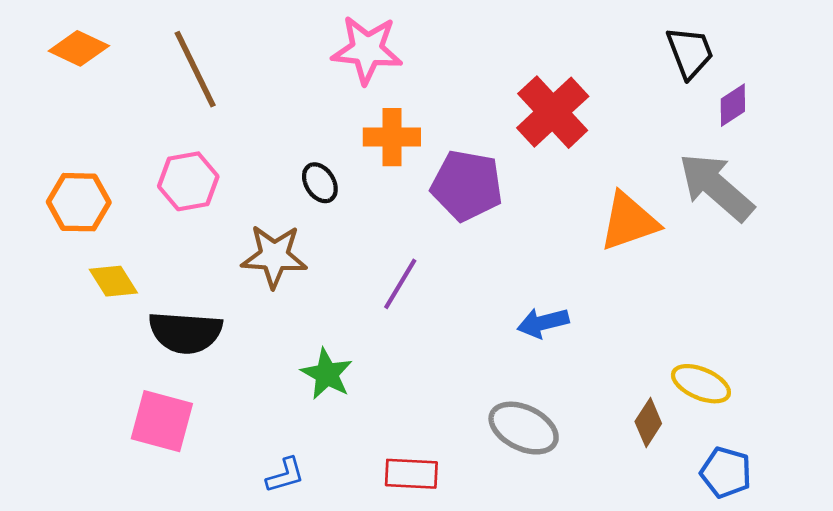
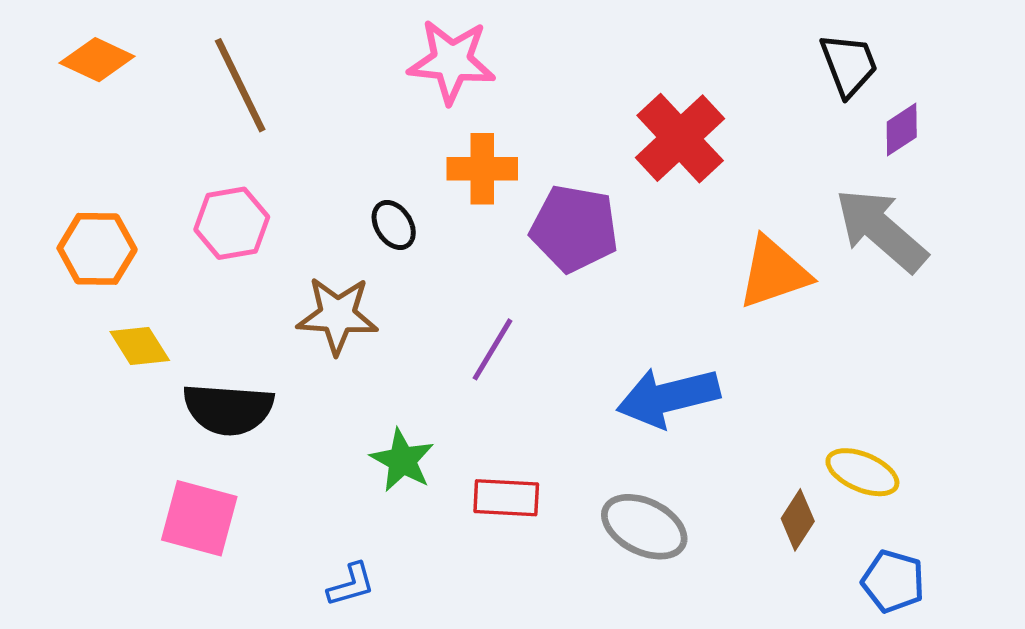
blue arrow: (543, 323) -> (668, 397), size x1.6
red rectangle: (411, 474) -> (506, 498), moved

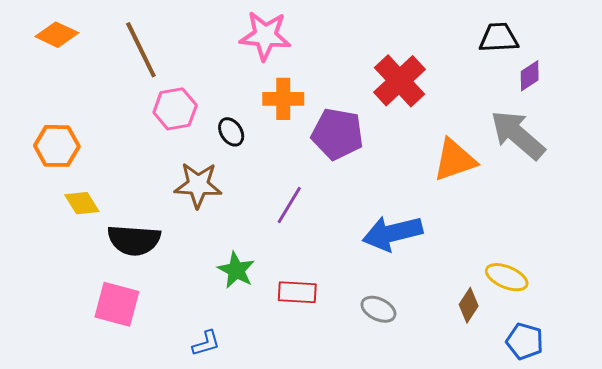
black trapezoid: (849, 65) -> (499, 38), turned -72
pink hexagon: (232, 223) -> (175, 109), moved
gray ellipse: (644, 527) -> (378, 309), size x0.7

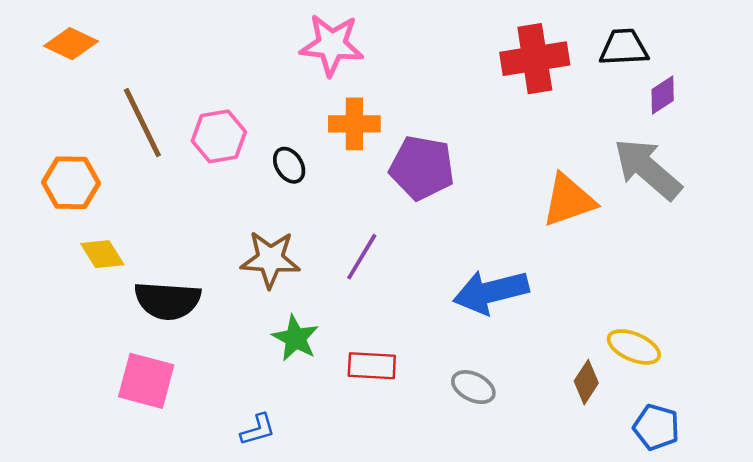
brown line: (141, 50) -> (142, 123), moved
red cross: (399, 81) -> (535, 59), moved, turned 34
brown star: (198, 185) -> (270, 259), moved

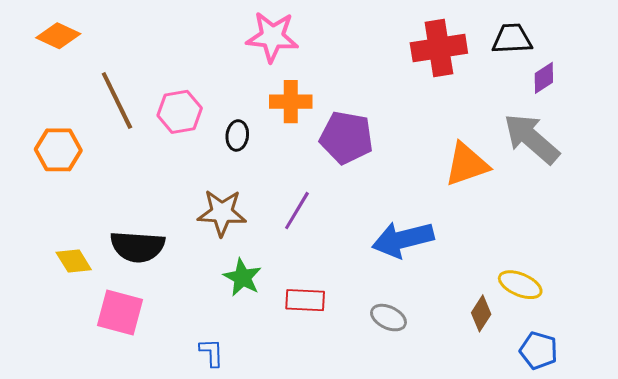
black ellipse: (289, 165) -> (237, 135), turned 40
yellow diamond: (102, 254) -> (74, 261), moved
blue L-shape: (258, 430) -> (212, 353), turned -76

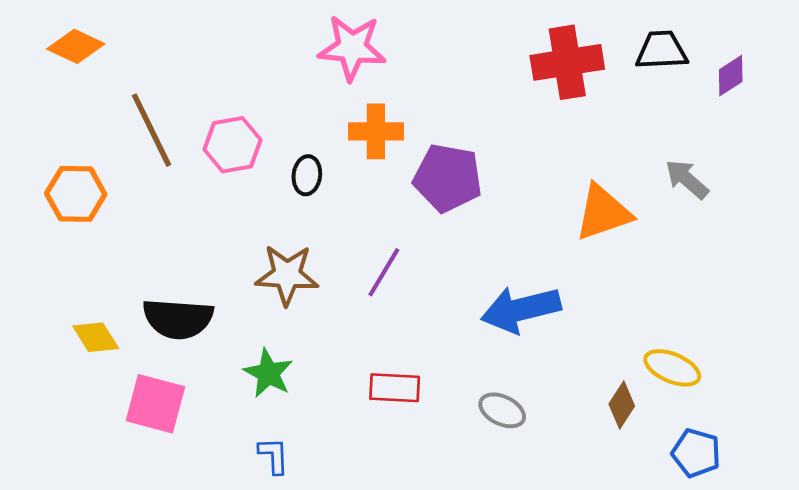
purple diamond: (544, 78) -> (731, 76), moved
gray arrow: (532, 139) -> (687, 179), size x0.6
green star: (242, 277) -> (268, 373), moved

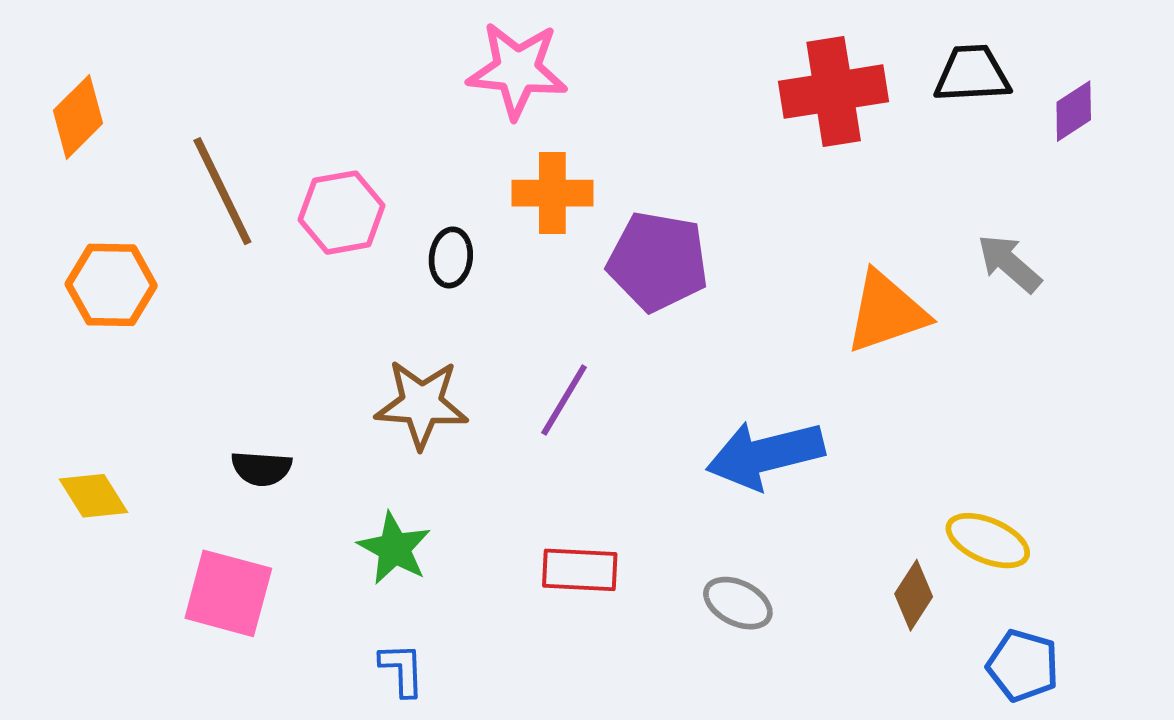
orange diamond: (76, 46) -> (78, 117), moved, turned -70
black semicircle: (178, 319) -> (261, 468), size x0.6
yellow diamond: (96, 337) -> (94, 496), moved

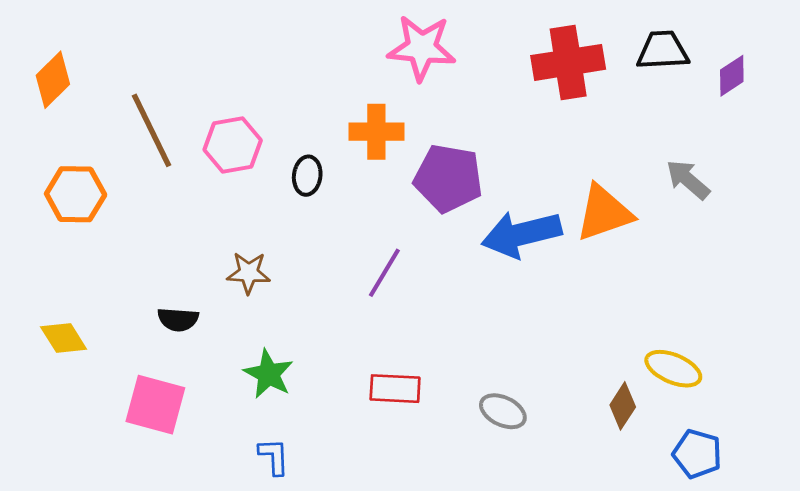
pink star: (517, 70) -> (422, 48), moved
brown star: (422, 404) -> (249, 273), moved, size x0.7
blue arrow: (765, 455) -> (522, 234), moved

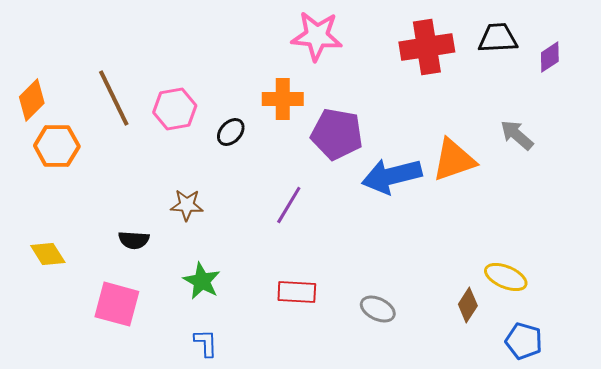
orange diamond: (53, 80) -> (32, 100), moved
black ellipse: (307, 176) -> (231, 132), turned 36

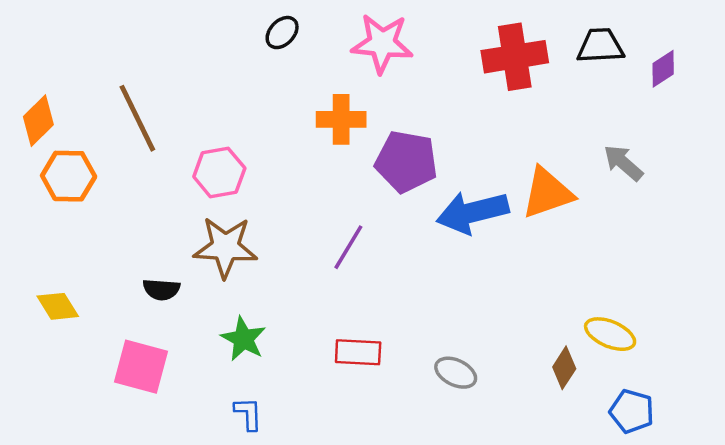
pink hexagon: (175, 109) -> (219, 172), moved
black ellipse: (231, 132) -> (282, 33), moved
brown star: (187, 205) -> (225, 247), size x1.6

